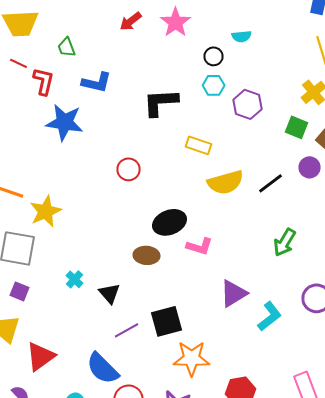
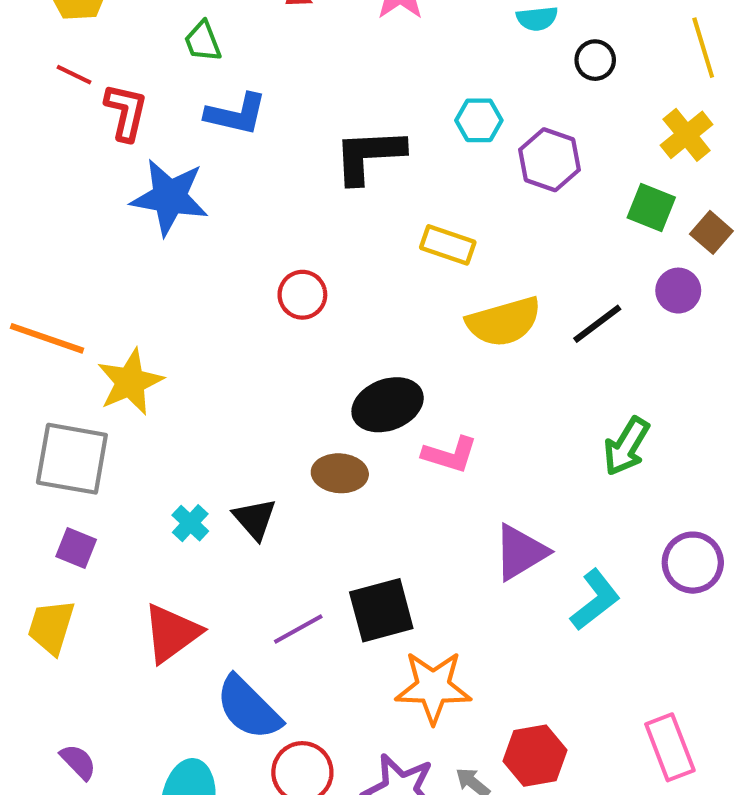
green trapezoid: (66, 47) -> (203, 41), moved
black circle: (214, 56) -> (595, 60), moved
black triangle: (110, 293) -> (255, 519), moved
red triangle: (40, 356) -> (172, 633), moved

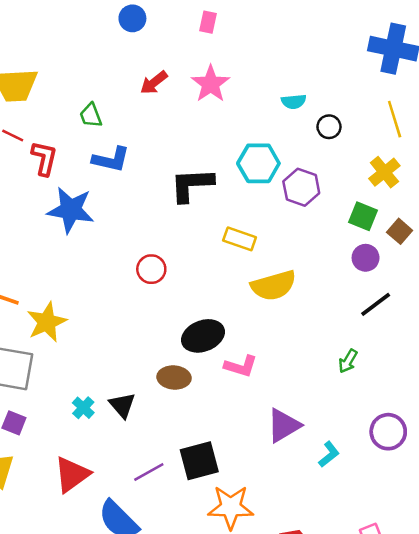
cyan hexagon: (479, 120) -> (258, 163), size x1.5
purple circle: (678, 291) -> (366, 258), moved
black line: (597, 324) -> (376, 304), moved
green arrow: (626, 446) -> (348, 361), size x0.7
cyan L-shape: (595, 600) -> (329, 454), size x0.7

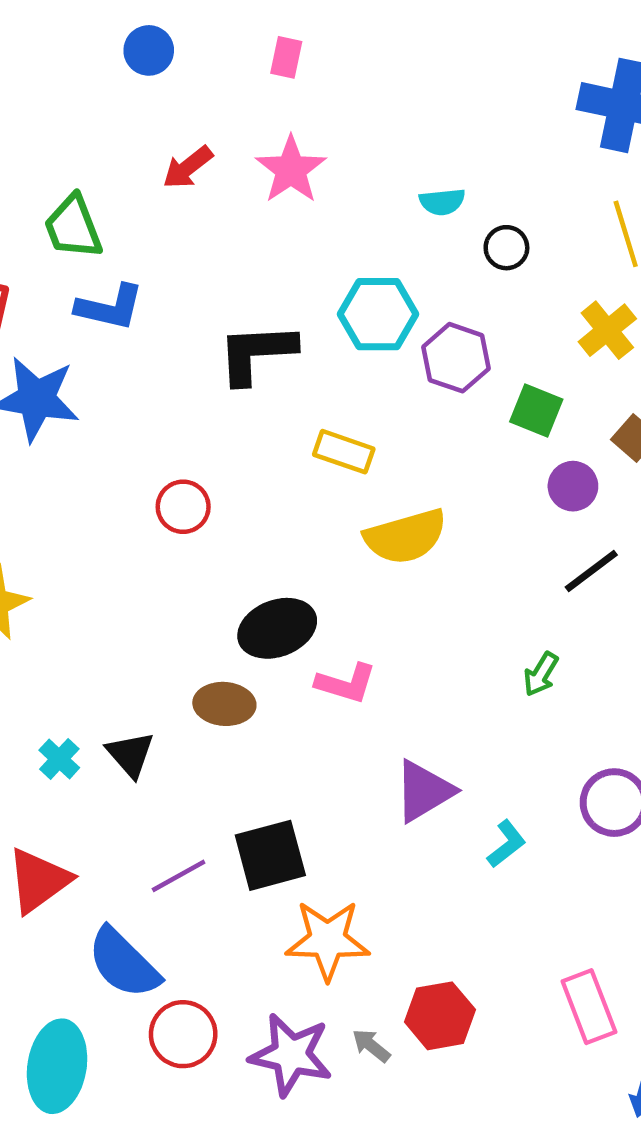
green trapezoid: (91, 115) -> (73, 227), size x1.4
green square: (363, 216) -> (536, 410), moved

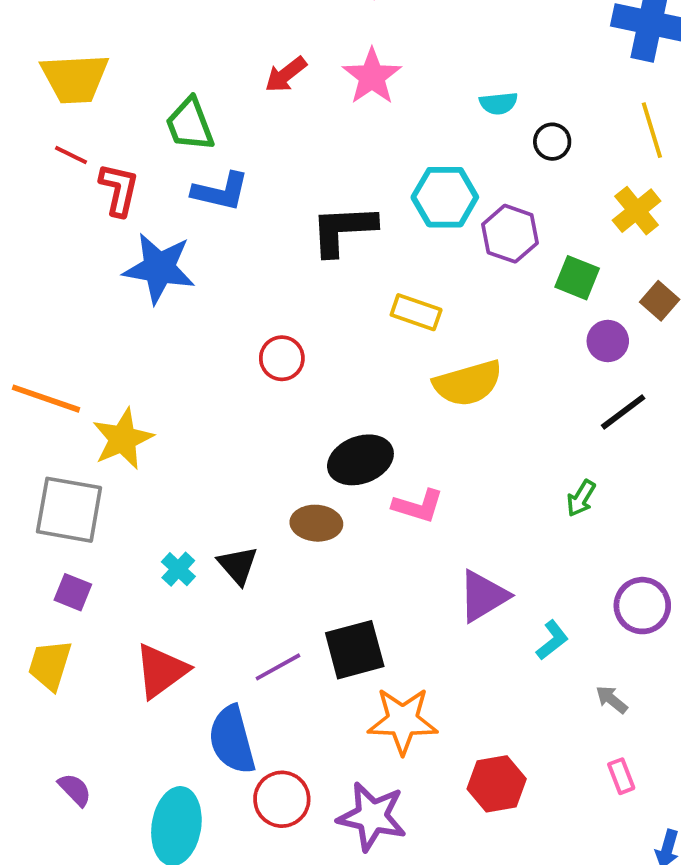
blue semicircle: (124, 963) -> (232, 740), turned 30
pink rectangle: (589, 1007) -> (621, 776), size x0.6
gray arrow: (371, 1046) -> (612, 700), moved

